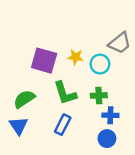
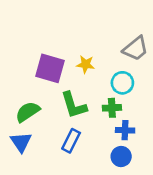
cyan circle: (100, 64) -> (122, 83), moved

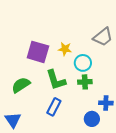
cyan circle: (122, 83) -> (83, 63), moved
blue cross: (125, 130) -> (106, 103), moved
blue triangle: (21, 142) -> (13, 120), moved

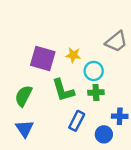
green semicircle: (21, 85) -> (23, 96), turned -30
blue rectangle: (54, 107) -> (77, 121), moved
blue triangle: (13, 120) -> (25, 129), moved

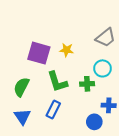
cyan circle: (94, 71) -> (103, 68), moved
blue rectangle: (77, 121) -> (53, 110), moved

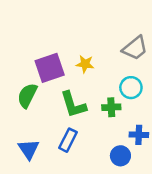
purple square: (39, 53) -> (50, 68), turned -35
green semicircle: (21, 87) -> (27, 95), moved

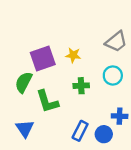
green L-shape: (73, 105) -> (47, 101), moved
green cross: (111, 107) -> (81, 86), moved
blue rectangle: (68, 140) -> (80, 131), moved

